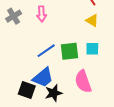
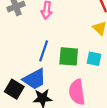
blue line: (46, 51) -> (44, 51), turned -48

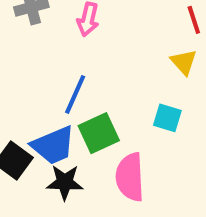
green square: (69, 56) -> (99, 133), moved, turned -35

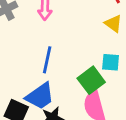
green square: (99, 133) -> (91, 80), moved

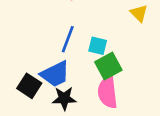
cyan square: (111, 62) -> (98, 46), moved

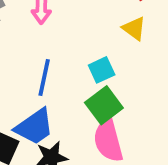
cyan square: (98, 46) -> (102, 70), moved, turned -30

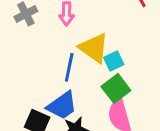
yellow triangle: (134, 28) -> (94, 48), moved, size x1.6

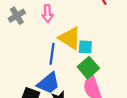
cyan square: (114, 61) -> (85, 47), turned 32

